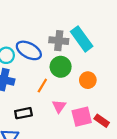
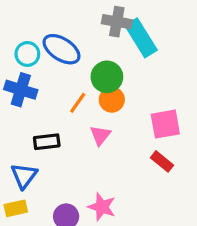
gray cross: (59, 41) -> (117, 22), moved
orange circle: (88, 80) -> (112, 100), moved
pink square: (82, 117) -> (165, 124), moved

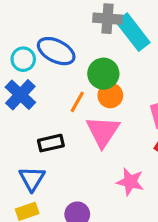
blue cross: (21, 90) -> (20, 95), turned 32
pink triangle: (100, 135) -> (103, 131), size x1.6
pink star: (102, 207) -> (130, 182), moved

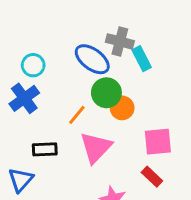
cyan rectangle: (133, 32) -> (142, 59), size x0.7
blue ellipse: (56, 51) -> (92, 59), moved
orange circle: (110, 95) -> (122, 108), moved

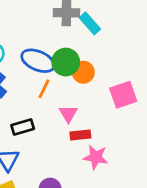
blue ellipse: (92, 59) -> (38, 61), moved
pink triangle: (96, 147) -> (68, 114), size x0.6
red rectangle: (152, 177) -> (80, 135), moved, turned -36

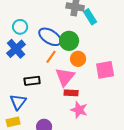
orange circle: (83, 72) -> (78, 59), moved
pink triangle: (68, 114) -> (65, 77), size x1.5

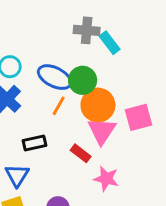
orange circle: (78, 59) -> (98, 105), size x1.5
pink triangle: (65, 77) -> (102, 131), moved
red rectangle: (71, 93) -> (81, 153), moved, turned 40

